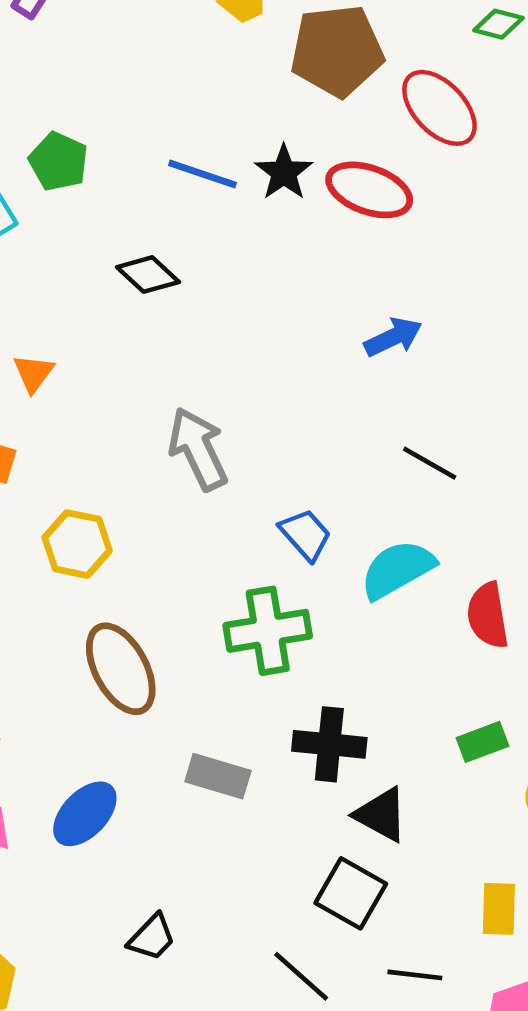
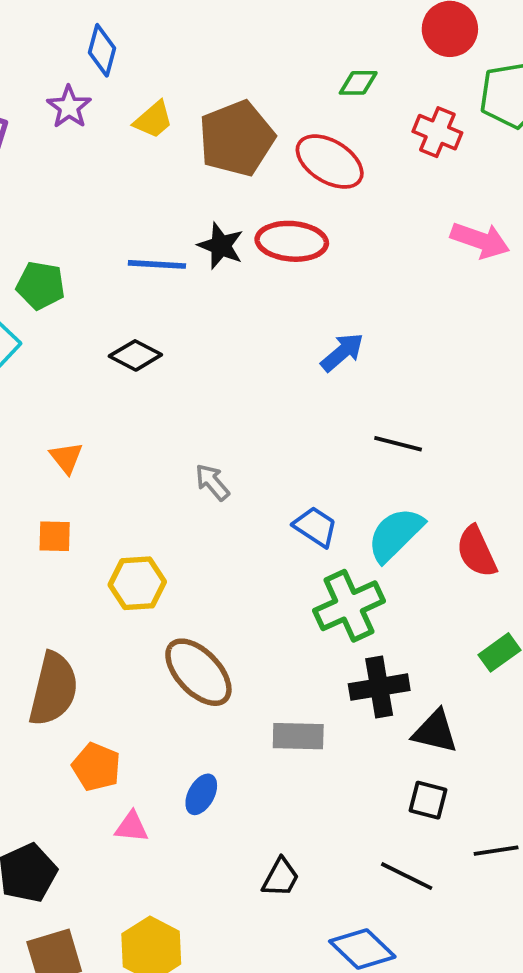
gray arrow: (198, 449) -> (212, 482), size x0.6
green cross: (268, 631) -> (349, 606), moved
blue ellipse: (85, 814) -> (201, 794), size x0.7
black square: (351, 893) -> (428, 800), size x0.7

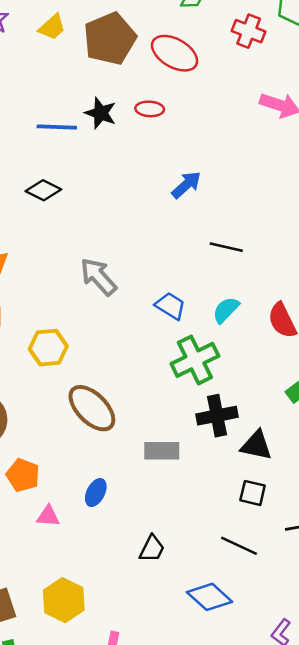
red ellipse: (292, 241) -> (150, 109), size x0.6
gray arrow: (212, 482) -> (98, 277), size x1.5
cyan semicircle: (395, 534) -> (226, 310), size x0.7

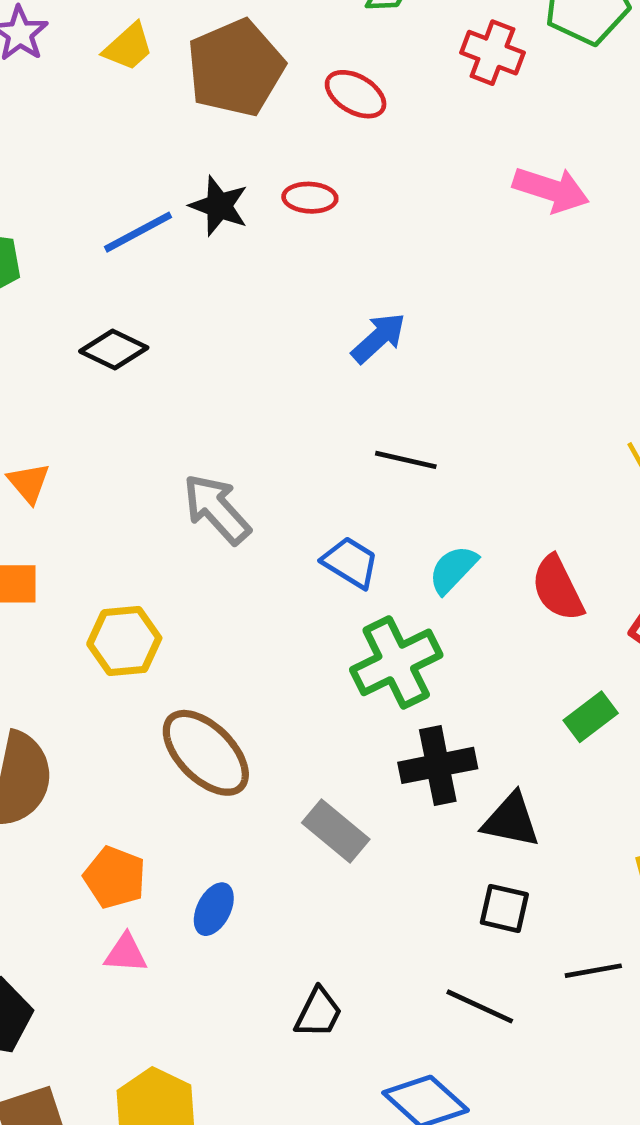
red ellipse: (175, 53) -> (356, 94), size x0.7
blue line: (57, 127) -> (138, 232), turned -30
black line: (226, 247) -> (406, 460), moved
gray rectangle: (162, 451) -> (336, 831), turned 40
orange pentagon: (23, 475) -> (115, 877), moved

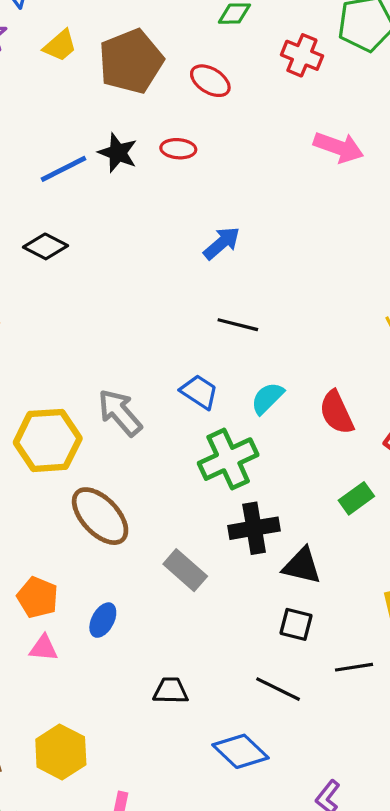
gray arrow: (217, 509) -> (120, 413), moved
yellow hexagon: (124, 641) -> (48, 440), size x1.4
black trapezoid: (318, 1013) -> (171, 691), turned -117

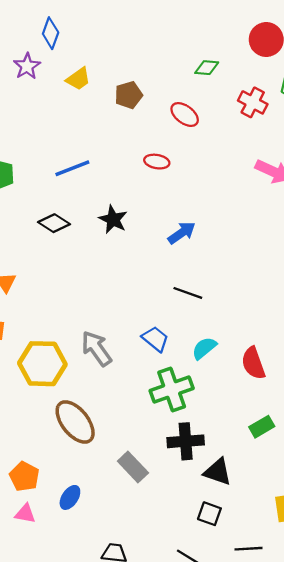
brown pentagon: (131, 61) -> (129, 95), size x0.6
black star: (118, 153) -> (113, 219), moved

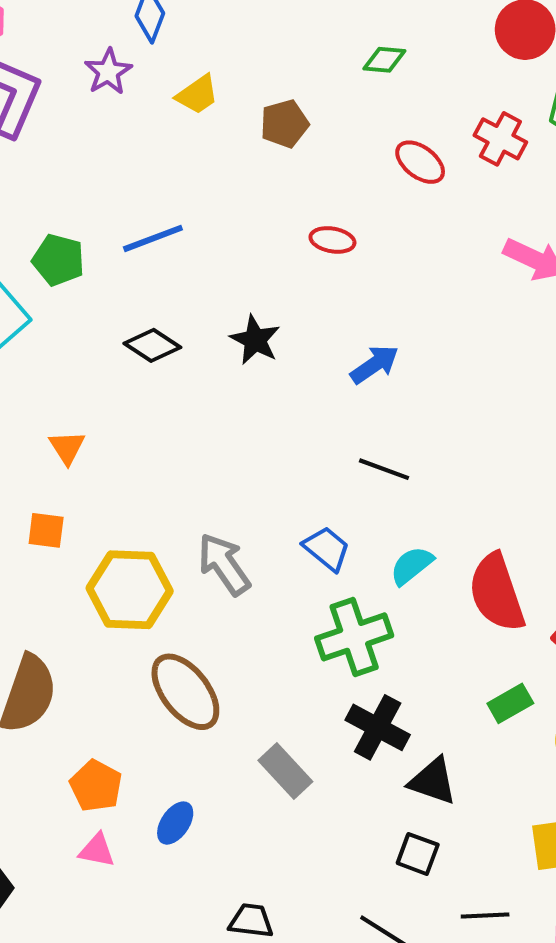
green diamond: (207, 68) -> (384, 60), moved
red ellipse: (185, 115) -> (420, 162), moved
blue line: (72, 168) -> (153, 238), moved
red semicircle: (253, 363) -> (497, 593), size x1.4
black cross: (186, 441) -> (378, 727), turned 32

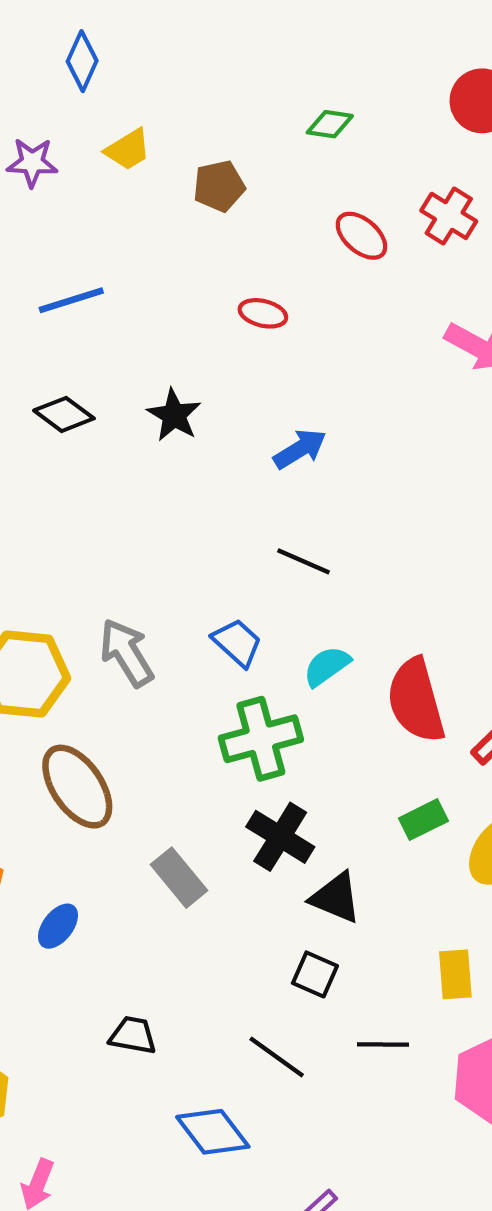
purple star: (108, 72) -> (32, 162), moved, turned 30

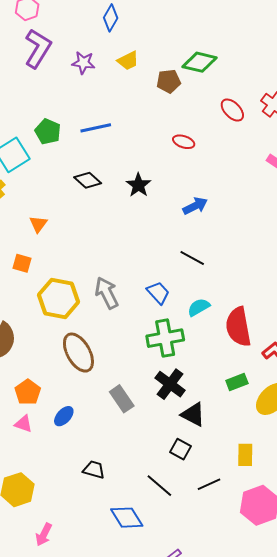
green diamond: (330, 124) -> (199, 62), moved, size x1.6
black line: (383, 1045) -> (209, 484), turned -30

